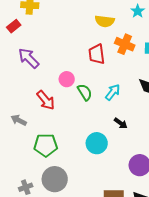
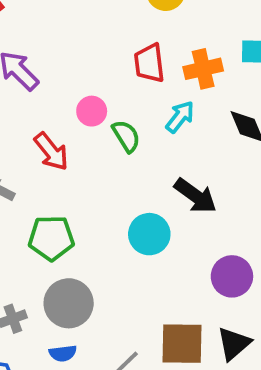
orange cross: (125, 44) -> (203, 69), moved, turned -36
cyan arrow: (113, 92) -> (180, 117), moved
black arrow: (121, 123) -> (195, 196), size x1.6

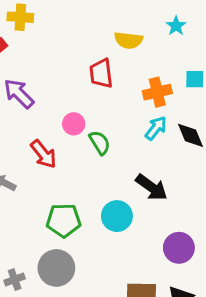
red trapezoid: (149, 63) -> (101, 73), moved
cyan arrow: (180, 117) -> (156, 128), moved
green pentagon: (51, 238) -> (64, 220), moved

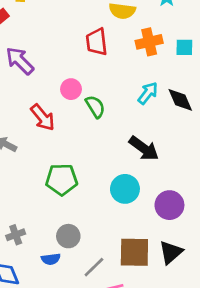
orange cross: (157, 92) -> (149, 42), moved
cyan circle: (117, 216) -> (125, 189), moved
gray circle: (56, 268) -> (68, 236), moved, size x0.7

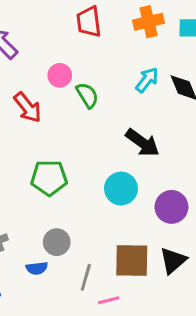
gray line: (94, 267) -> (86, 277), turned -30

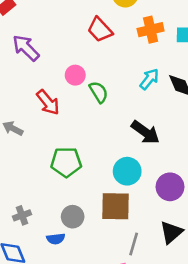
red trapezoid: (89, 22) -> (100, 30), turned -36
brown square: (132, 260) -> (115, 206), moved
gray line: (86, 277) -> (134, 244), moved

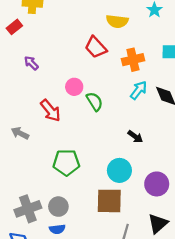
orange cross: (151, 30) -> (133, 60), moved
purple arrow: (26, 48) -> (31, 63), size x0.6
black arrow: (145, 132) -> (135, 137), size x0.6
gray cross: (22, 215) -> (28, 209), size x1.6
gray circle: (73, 217) -> (58, 207), moved

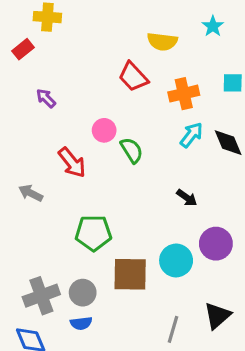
cyan circle: (119, 170) -> (176, 260), moved
purple circle: (157, 184) -> (216, 244), moved
brown square: (109, 201) -> (130, 274), moved

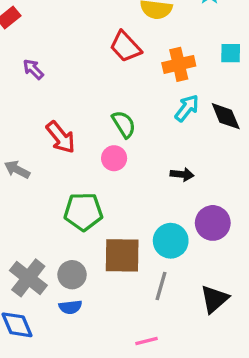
pink circle: (104, 130) -> (114, 158), moved
black arrow: (187, 198) -> (182, 174), turned -30
gray cross: (41, 296) -> (28, 278), turned -32
gray line: (173, 329) -> (161, 286), moved

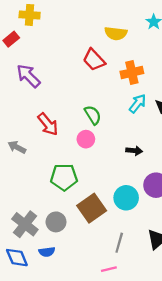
purple arrow: (33, 69) -> (28, 76), size x1.6
brown square: (122, 255) -> (92, 208), turned -36
gray line: (161, 286) -> (119, 243), moved
blue semicircle: (70, 307) -> (47, 252), moved

